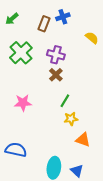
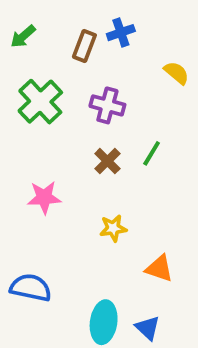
brown cross: (56, 75) -> (107, 161), moved
green line: (65, 101) -> (152, 153), moved
yellow star: (71, 119) -> (113, 228), moved

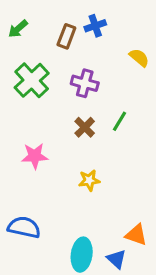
orange triangle: (159, 268) -> (136, 235), moved

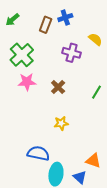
purple cross: (85, 83) -> (72, 53), moved
green line: (119, 121) -> (96, 92), moved
pink star: (35, 156) -> (27, 82), moved
blue semicircle: (24, 227) -> (38, 153), moved

